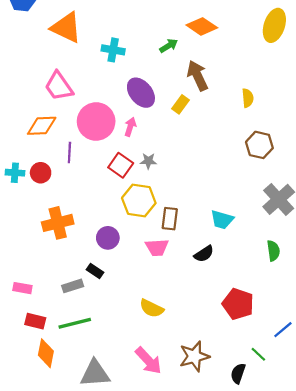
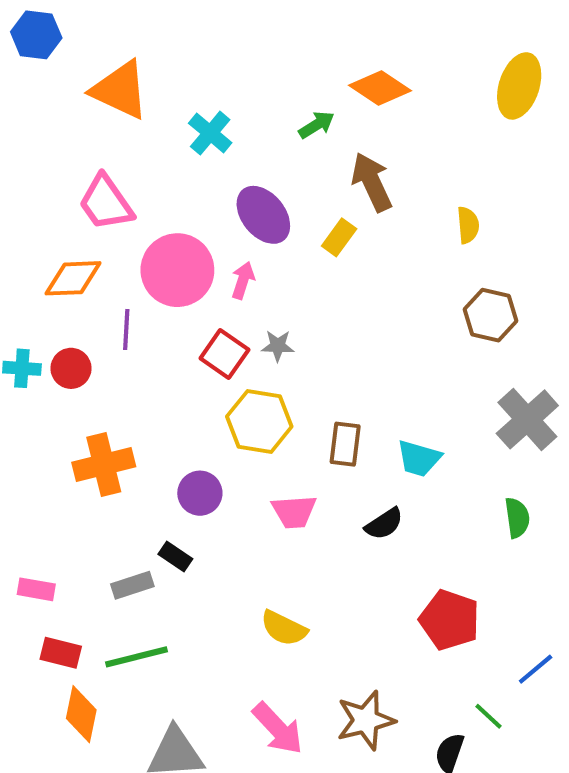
cyan cross: (113, 50) -> (210, 133), turned 30
brown rectangle: (170, 219) -> (345, 444), moved

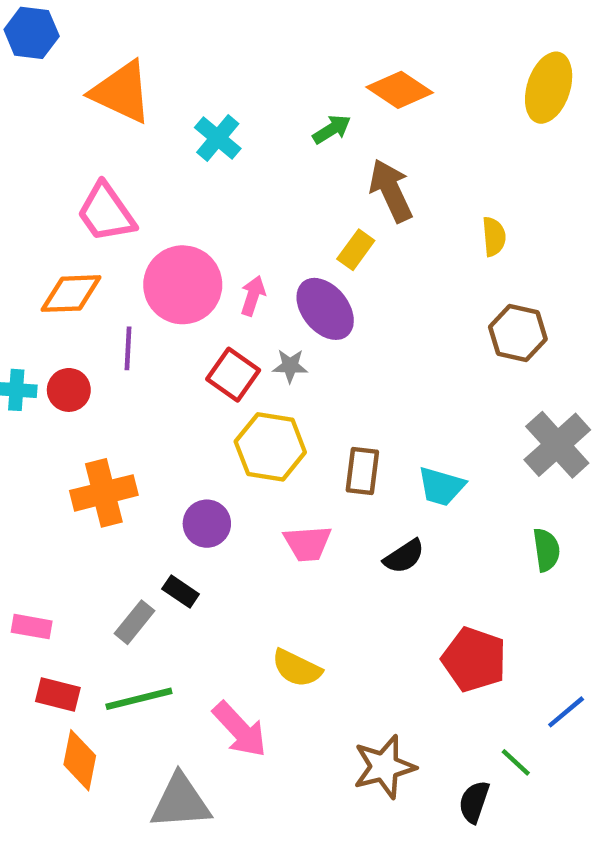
purple ellipse: (263, 215) -> (325, 309), moved
gray rectangle: (132, 585) -> (135, 622), turned -33
pink arrow: (278, 728) -> (240, 730), moved

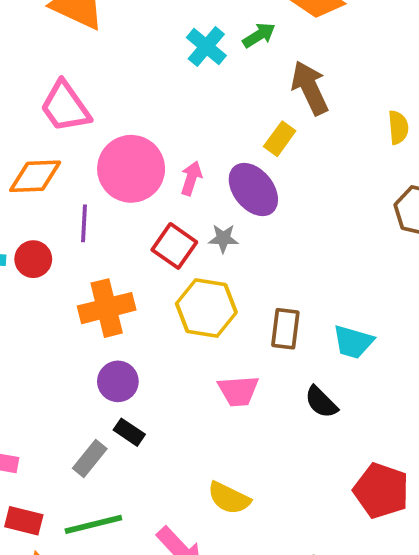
cyan cross: (218, 138) -> (206, 47), moved
orange cross: (104, 493) -> (107, 308), moved
purple circle: (207, 524) -> (118, 381), moved
black semicircle: (404, 556) -> (321, 402), turned 78

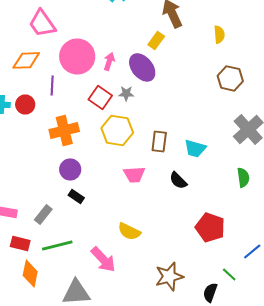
gray rectangle: (90, 459) -> (43, 214), moved

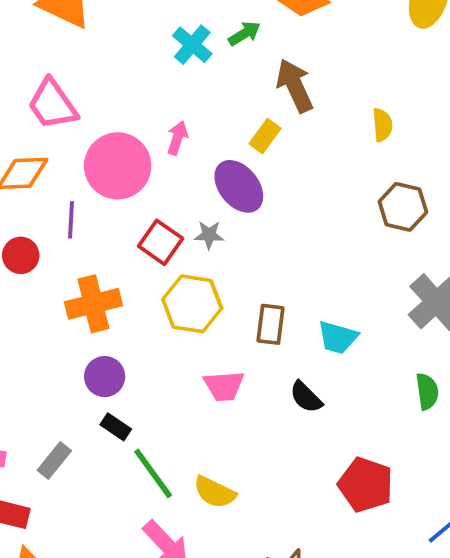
pink arrow: (109, 61) -> (177, 138), moved
green line: (57, 245) -> (153, 473), moved, turned 68

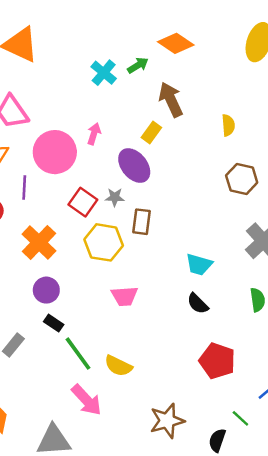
orange cross: (93, 304) -> (39, 242), turned -32
brown rectangle: (271, 324) -> (142, 222), moved
black semicircle: (306, 397) -> (198, 304), moved

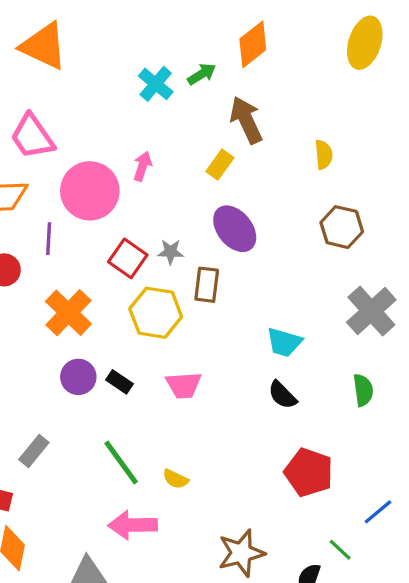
orange diamond: (176, 43) -> (253, 44), turned -72
purple ellipse: (134, 166) -> (235, 229), moved
black rectangle: (54, 323) -> (119, 382), moved
yellow semicircle: (118, 366) -> (175, 479), size x0.7
pink arrow: (87, 400) -> (133, 525), turned 132

